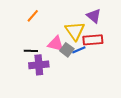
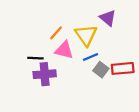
orange line: (33, 16) -> (56, 33), moved
red rectangle: (93, 40) -> (123, 68), moved
gray square: (67, 50) -> (101, 70), moved

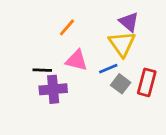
orange line: (56, 33) -> (67, 27), moved
yellow triangle: (86, 35) -> (122, 44), moved
red rectangle: (123, 68) -> (147, 82), turned -70

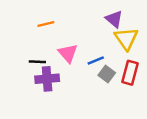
orange line: (67, 27) -> (46, 24), moved, turned 35
yellow triangle: (122, 44) -> (126, 39), moved
pink triangle: (77, 60) -> (68, 53), turned 35

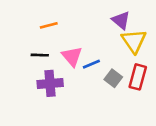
blue line: (96, 61) -> (91, 64), moved
black line: (37, 62) -> (40, 55), moved

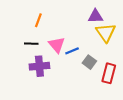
purple triangle: (121, 20) -> (95, 16), turned -42
orange line: (49, 25) -> (38, 20), turned -56
red rectangle: (138, 77) -> (109, 73), moved

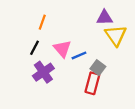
black line: (31, 44) -> (34, 48), turned -64
purple cross: (39, 66) -> (43, 72), turned -30
red rectangle: (109, 73) -> (92, 83), moved

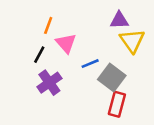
pink triangle: (62, 49) -> (66, 43), moved
gray square: (98, 68) -> (112, 78), size x1.5
red rectangle: (92, 83) -> (117, 104), moved

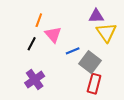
purple cross: (49, 83) -> (35, 80), moved

